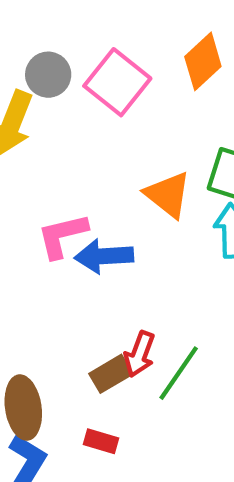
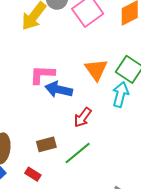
red arrow: (139, 354) -> (83, 117), moved

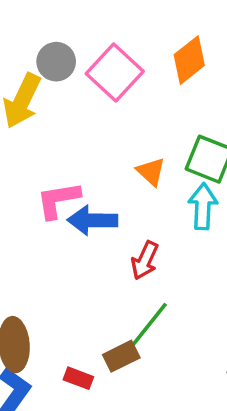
orange triangle: (96, 70) -> (151, 172), size x0.7
brown rectangle: (46, 144) -> (121, 356), moved

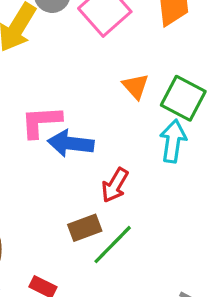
orange triangle: (151, 172) -> (136, 86), moved
brown rectangle: (121, 356) -> (85, 228), moved

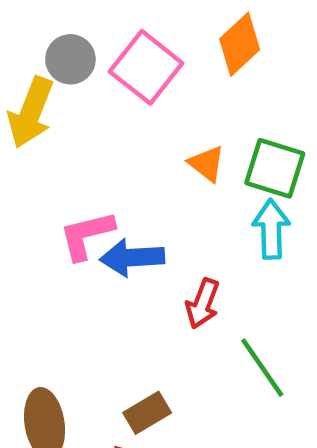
brown rectangle: (85, 228) -> (147, 413), moved
green line: (113, 245) -> (262, 368), moved, turned -69

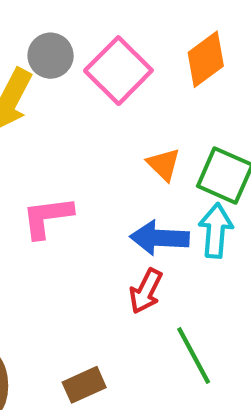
blue arrow: (132, 258) -> (160, 238), moved

